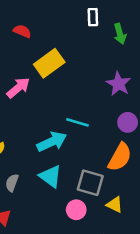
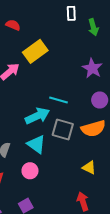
orange semicircle: (120, 157) -> (93, 129), turned 45
gray square: (90, 183) -> (63, 130), moved
pink circle: (76, 210) -> (30, 171), moved

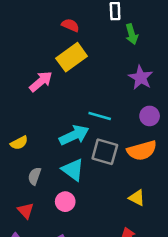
red semicircle: (13, 25) -> (70, 25), moved
green arrow: (93, 27) -> (132, 34), moved

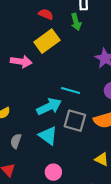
green arrow: (132, 34) -> (76, 22), moved
pink arrow: (41, 81) -> (21, 62), turned 48
pink circle: (65, 202) -> (53, 172), moved

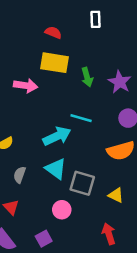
green arrow: (76, 22) -> (87, 77), moved
yellow rectangle: (47, 41) -> (55, 63), turned 45
gray square: (75, 121) -> (82, 183), moved

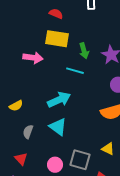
cyan line: (81, 118) -> (75, 71), moved
gray square: (82, 183) -> (80, 160), moved
pink circle: (62, 210) -> (55, 165), moved

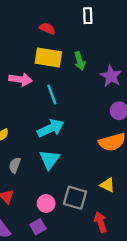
green arrow: (84, 51) -> (80, 61), moved
cyan line: (75, 71) -> (52, 95), moved, turned 54
cyan triangle: (58, 127) -> (50, 159), turned 30

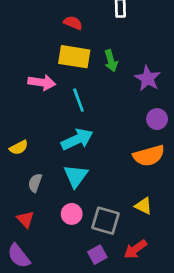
pink circle: (46, 204) -> (72, 214), moved
red arrow: (101, 222) -> (135, 249), turned -108
purple square: (38, 227) -> (97, 255), moved

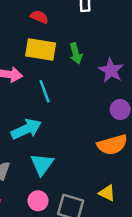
cyan arrow: (77, 139) -> (26, 129), moved

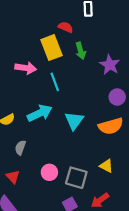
red semicircle: (39, 17) -> (66, 27), moved
yellow rectangle: (41, 50) -> (52, 48), turned 60
cyan triangle: (42, 164) -> (74, 121), moved

